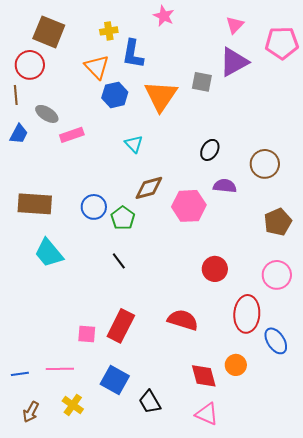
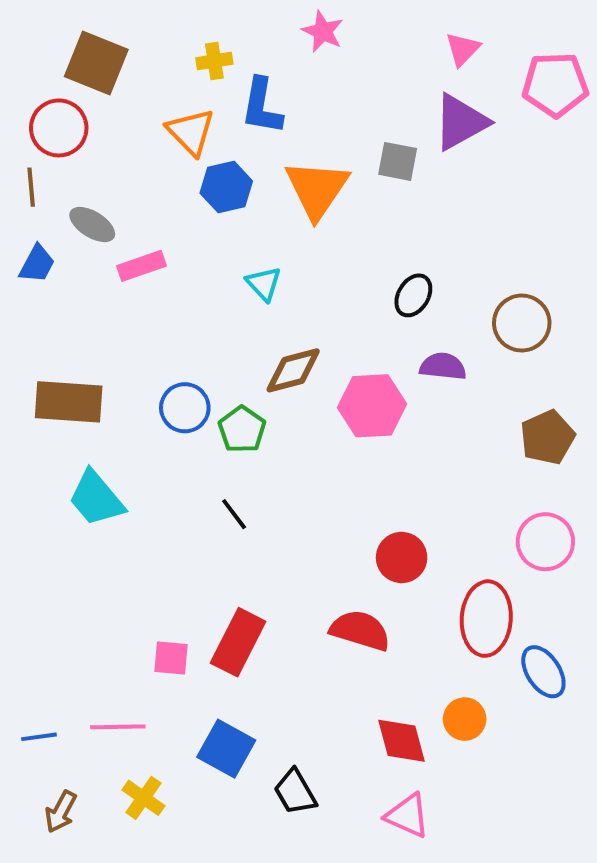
red circle: (215, 269) -> (402, 557), moved

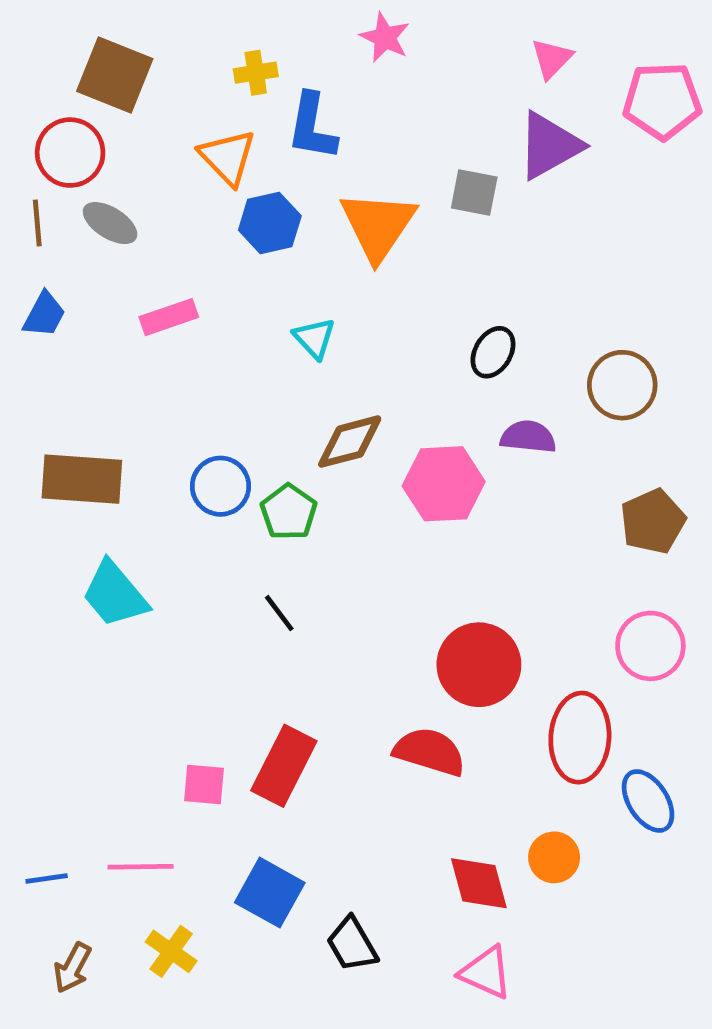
gray ellipse: (92, 225) -> (110, 223), moved
red circle: (402, 557) -> (479, 665), size x1.4

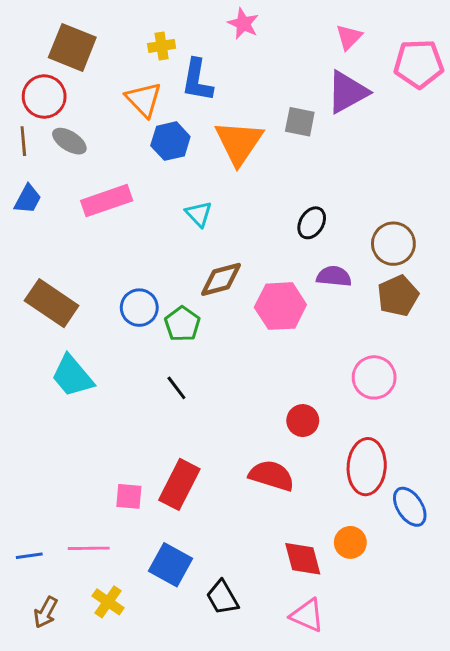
pink rectangle: (169, 317) -> (107, 201), size x1.4
brown rectangle: (82, 479) -> (52, 303), turned 30
brown pentagon: (653, 521) -> (398, 296), moved
pink circle: (650, 646) -> (374, 377), moved
red circle: (479, 665) -> (303, 421), size x0.6

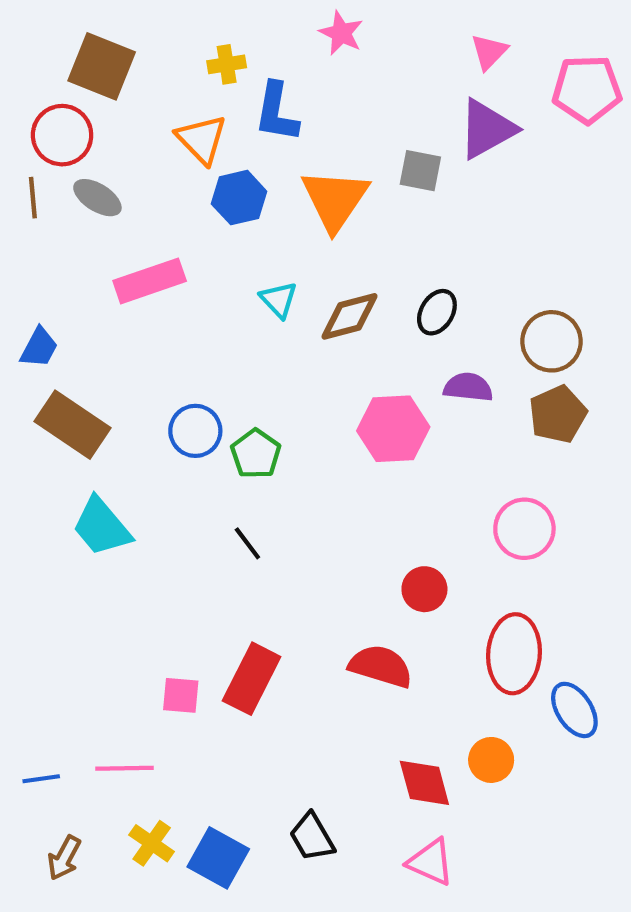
blue trapezoid: (28, 199) -> (39, 348), moved
brown diamond: (221, 279) -> (349, 316), moved
blue square: (170, 565) -> (218, 858), moved

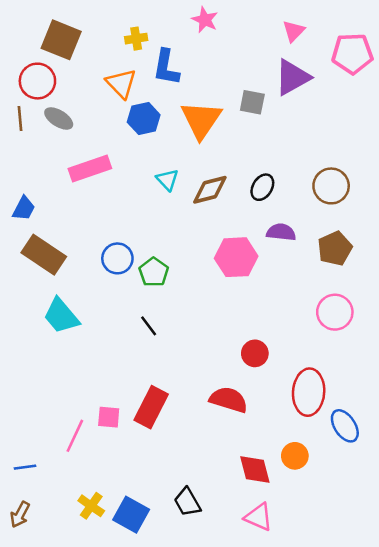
brown circle: (552, 341) -> (331, 186), moved
pink circle: (524, 529) -> (335, 312), moved
pink line: (125, 768) -> (75, 436), moved, turned -64
brown arrow: (64, 858) -> (20, 515), moved

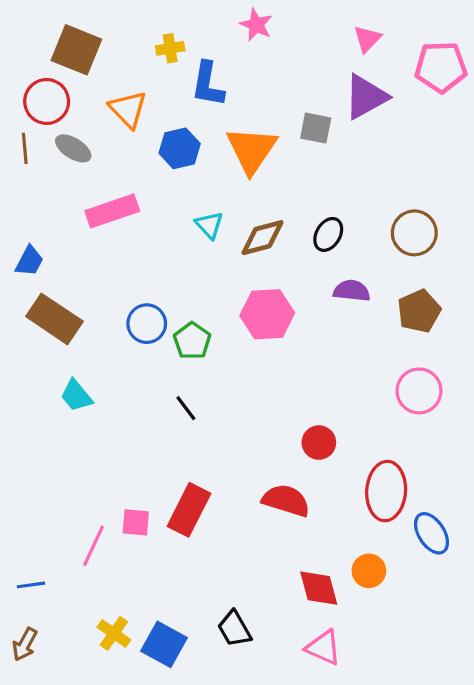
orange triangle: (121, 84) -> (128, 109), moved
pink hexagon: (236, 257) -> (267, 314), moved
cyan trapezoid: (61, 316) -> (76, 396), size x0.7

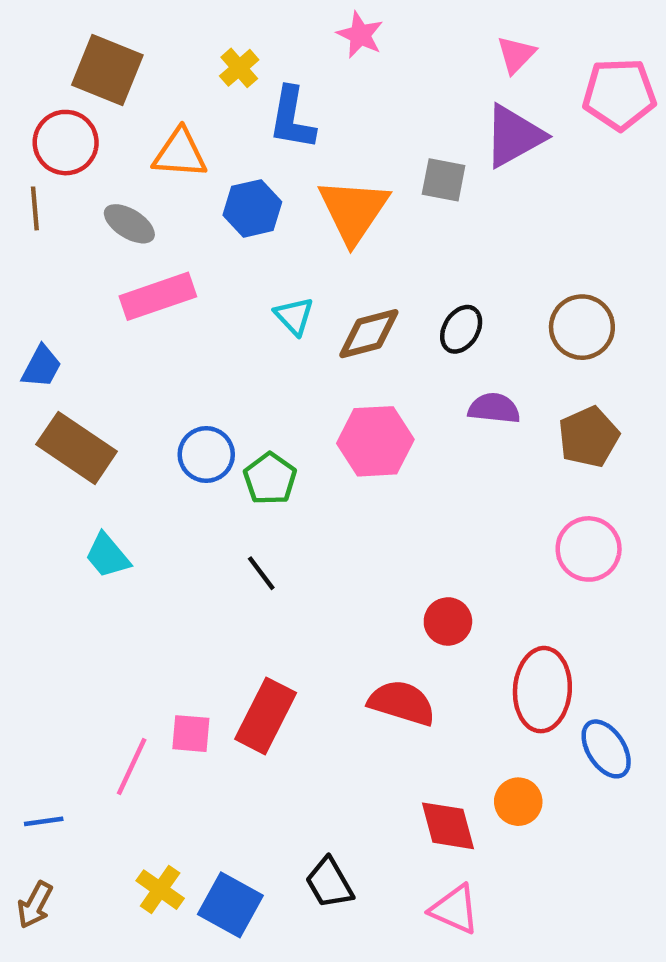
yellow cross: (170, 48) -> (239, 68), turned -32
orange triangle: (128, 109) -> (180, 154), turned -42
gray ellipse: (73, 148) -> (129, 224), moved

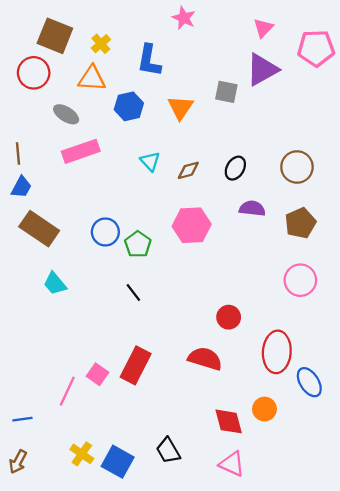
yellow cross: (239, 68) -> (101, 44), moved
brown line: (35, 208) -> (18, 154), moved
orange triangle: (353, 211) -> (180, 108), size x0.7
brown diamond: (369, 334) -> (188, 170), size x0.7
pink square: (191, 734) -> (98, 374), turned 30

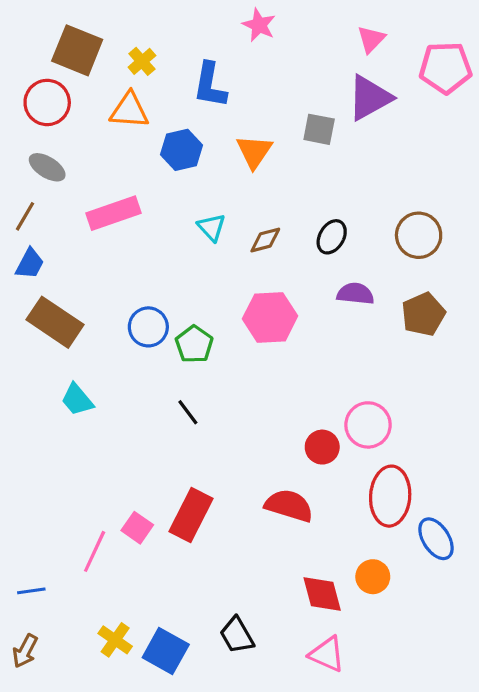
gray ellipse: (66, 114) -> (47, 167), moved
brown line: (18, 154) -> (25, 216), turned 35
pink circle: (300, 280) -> (368, 425), moved

